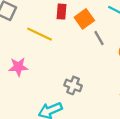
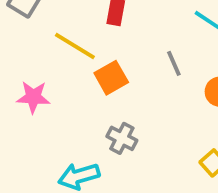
orange square: (84, 19) -> (111, 78), moved

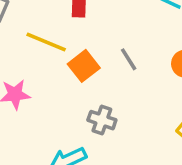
gray line: (174, 63) -> (129, 59), moved

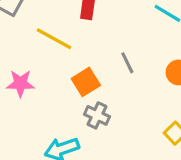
orange square: (84, 66) -> (86, 82), moved

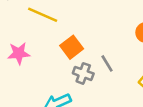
gray line: (127, 63) -> (107, 63), moved

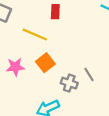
orange square: (72, 47) -> (45, 63), moved

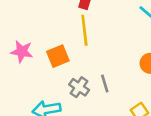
yellow line: (35, 34) -> (84, 30), moved, turned 45

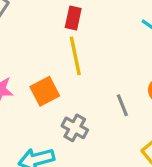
gray line: (105, 83) -> (122, 105), moved

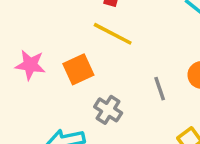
yellow line: (75, 56) -> (113, 34), turned -54

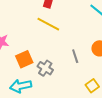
orange square: (78, 69) -> (24, 59), moved

